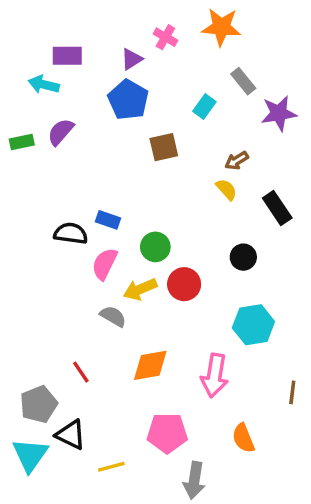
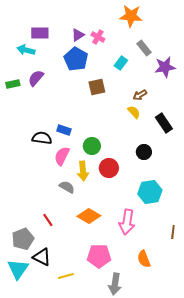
pink cross: (165, 37) -> (98, 37), moved
yellow arrow: (140, 289) -> (83, 171), turned -72
orange diamond: (150, 365) -> (89, 216), turned 40

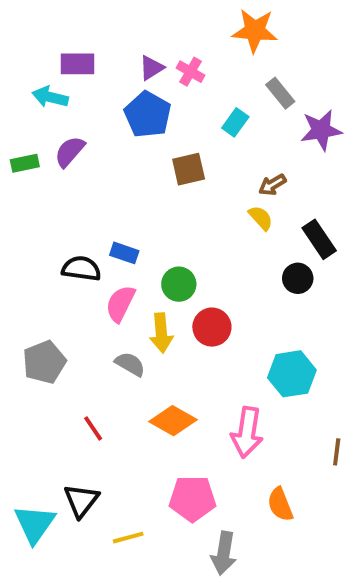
black circle: (144, 152) -> (298, 278), moved
gray pentagon: (23, 239) -> (44, 362), moved
black triangle: (42, 257) -> (81, 501), turned 42

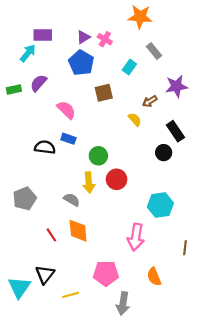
cyan arrow: (50, 97) -> (28, 53), turned 114
purple star: (321, 130) -> (176, 86), moved
yellow semicircle: (261, 218) -> (135, 119), moved
pink semicircle: (120, 304) -> (66, 110), moved, turned 108
orange diamond: (173, 421) -> (78, 231), moved, turned 55

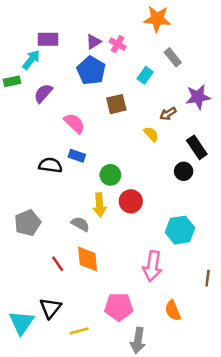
green rectangle: (14, 89) -> (12, 81), moved

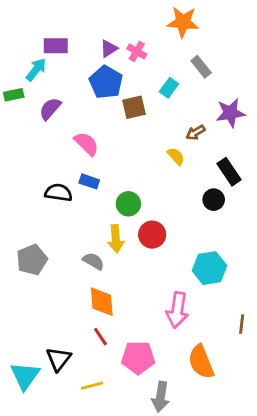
brown square: (116, 104) -> (134, 107), moved
red line: (58, 264) -> (100, 337), moved
orange semicircle: (173, 310) -> (201, 362), size x1.4

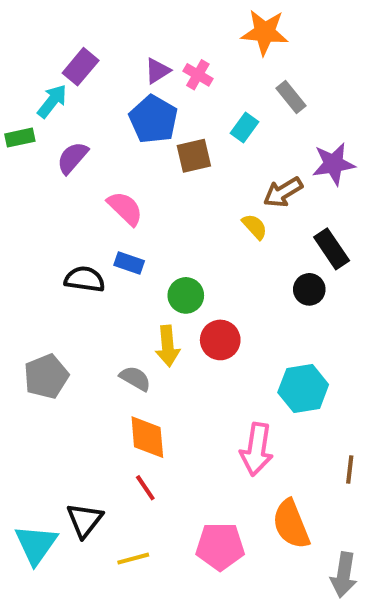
purple rectangle: (56, 46) -> (81, 67), turned -50
brown arrow: (195, 132) -> (283, 192), size x1.4
pink pentagon: (138, 358) -> (220, 546), moved
gray arrow: (161, 397) -> (344, 575), moved

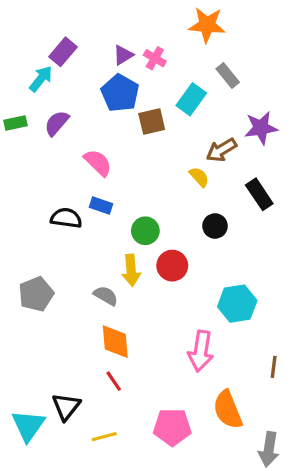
cyan rectangle: (244, 127) -> (191, 99), size x1.4
green rectangle: (20, 138) -> (16, 123), moved
black circle: (309, 289) -> (215, 226), moved

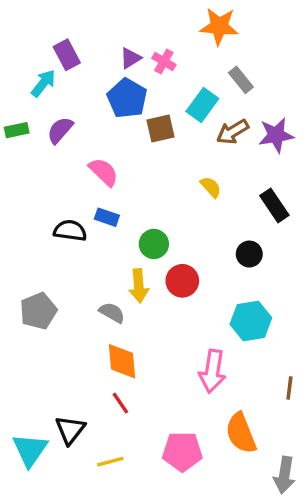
purple rectangle: (63, 52) -> (67, 55), turned -68
brown arrow: (221, 150) -> (233, 132), moved
black circle: (215, 226) -> (249, 254), moved

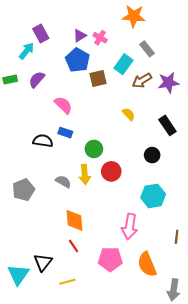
gray semicircle: (112, 313) -> (63, 182), moved
pink pentagon: (182, 452) -> (110, 259), moved

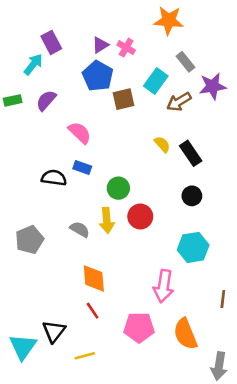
purple star: (168, 83) -> (213, 86), moved
black rectangle: (167, 125) -> (191, 153), moved

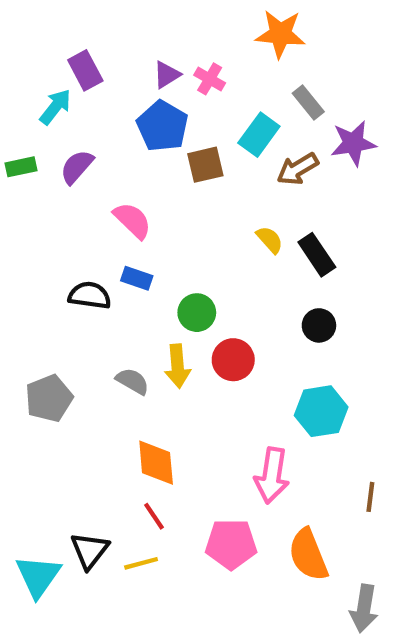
yellow line: (85, 356) -> (141, 563), moved

